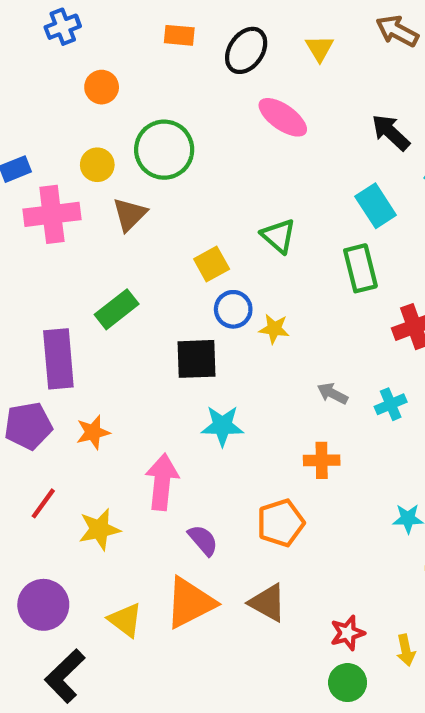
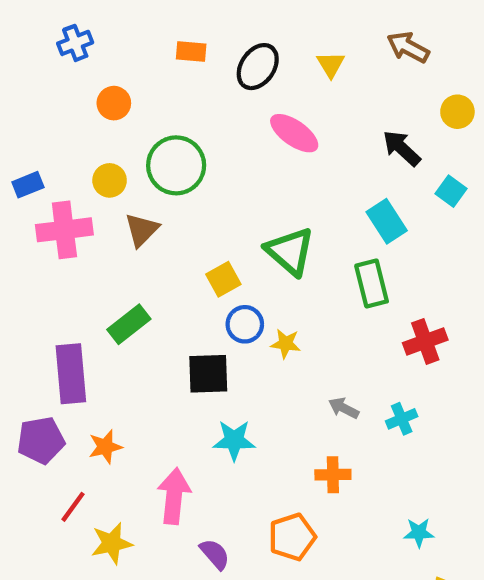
green triangle: (278, 236) -> (290, 251), size x1.4
red line: (43, 503) -> (73, 507), moved

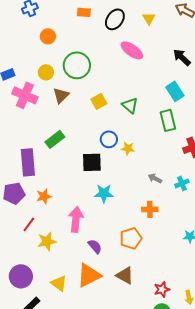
pink cross: (64, 230) -> (25, 95), turned 30
green triangle: (290, 251) -> (130, 105), size x0.7
yellow square: (223, 279) -> (99, 101), moved

